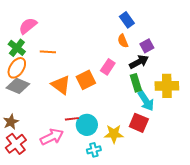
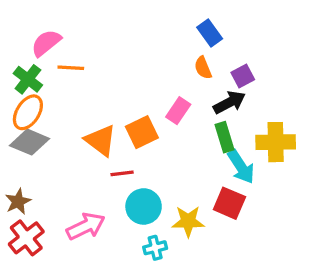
orange line: (48, 52) -> (71, 68), moved
red line: (72, 119) -> (122, 173), moved

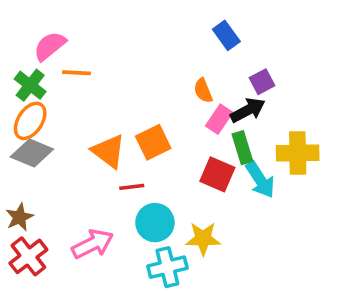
orange semicircle: (203, 68) -> (203, 91), moved
pink rectangle: (178, 111) -> (219, 119), moved
red square: (229, 203) -> (217, 174), moved
cyan cross: (155, 248) -> (167, 267), size x1.5

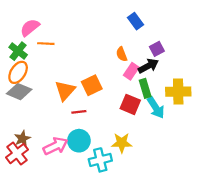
orange triangle: (109, 151) -> (65, 91), turned 35
brown star: (19, 217) -> (22, 139), moved
cyan circle: (155, 223) -> (79, 141), moved

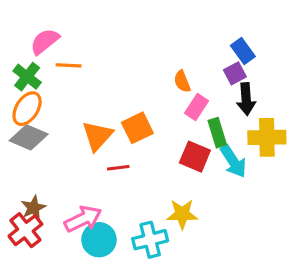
blue rectangle: (136, 21) -> (243, 51), moved
black arrow: (148, 66) -> (246, 99), moved, turned 114
cyan circle: (79, 141) -> (99, 240), moved

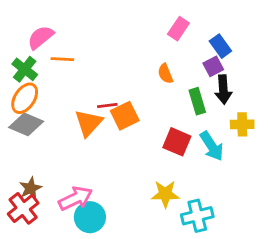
pink rectangle: (197, 107) -> (178, 29), moved
green rectangle: (217, 133) -> (197, 101), moved
yellow cross: (267, 137) -> (242, 124), size x0.7
red line: (118, 168) -> (107, 106), moved
cyan cross: (150, 240) -> (197, 216), moved

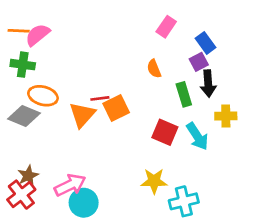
orange line: (62, 59) -> (19, 31), moved
green cross: (25, 69) -> (23, 65), turned -30
orange ellipse: (25, 98) -> (43, 96), moved, turned 72

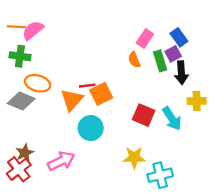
pink rectangle: (166, 27) -> (145, 39), moved
green rectangle: (184, 94) -> (160, 61), moved
cyan circle: (84, 203) -> (91, 128), moved

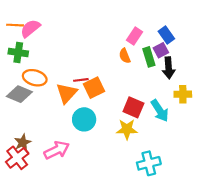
yellow star: (134, 158) -> (127, 129), moved

